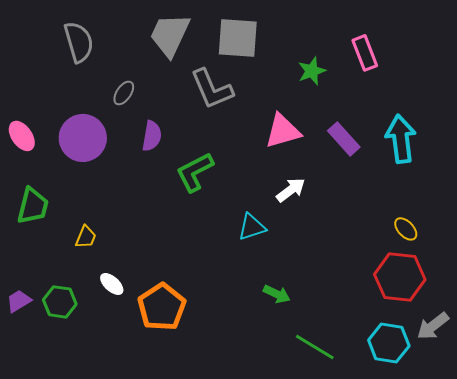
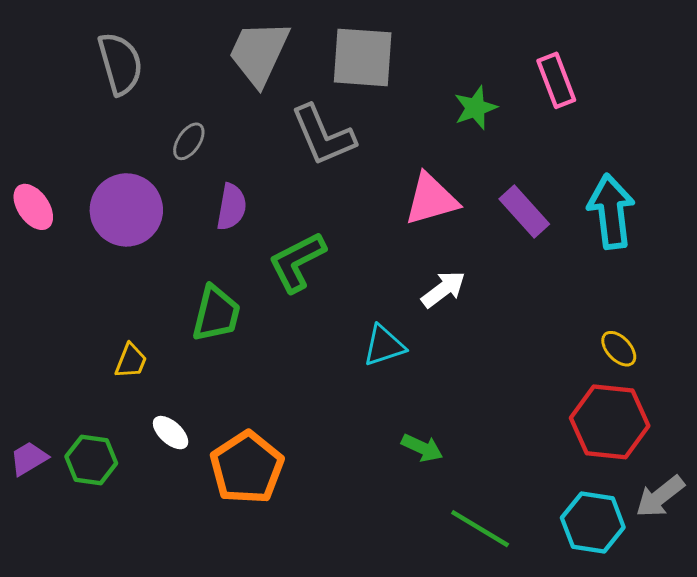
green trapezoid: (33, 206) -> (216, 314), moved

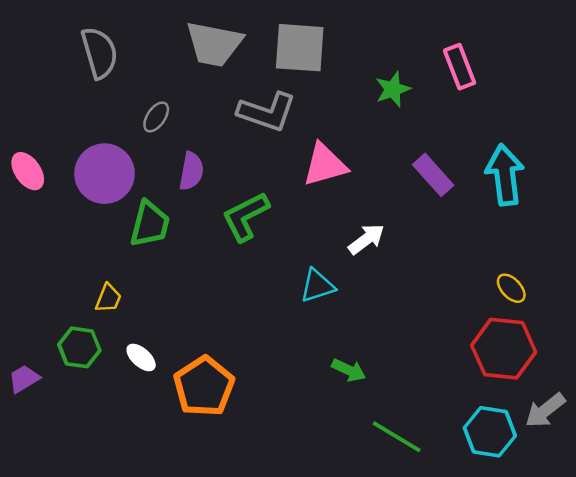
gray trapezoid: (259, 53) -> (214, 44), turned -104
gray L-shape: (323, 135) -> (267, 112), turned -48
pink triangle: (431, 199) -> (325, 165), moved
green trapezoid: (216, 314) -> (150, 224), moved
green hexagon: (91, 460) -> (79, 347), moved

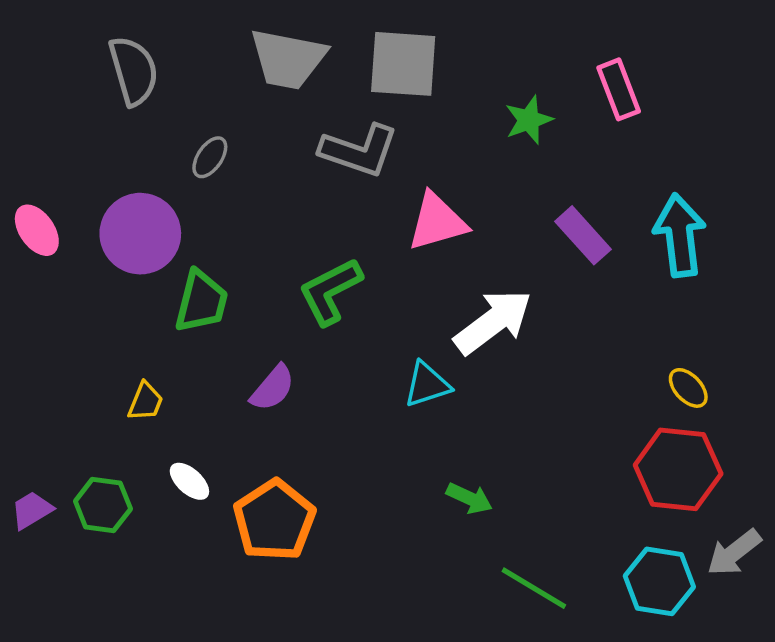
purple semicircle: (191, 171) -> (273, 388), moved, turned 30
white arrow: (366, 239) -> (493, 322), size x1.6
green hexagon: (79, 347) -> (103, 505), moved

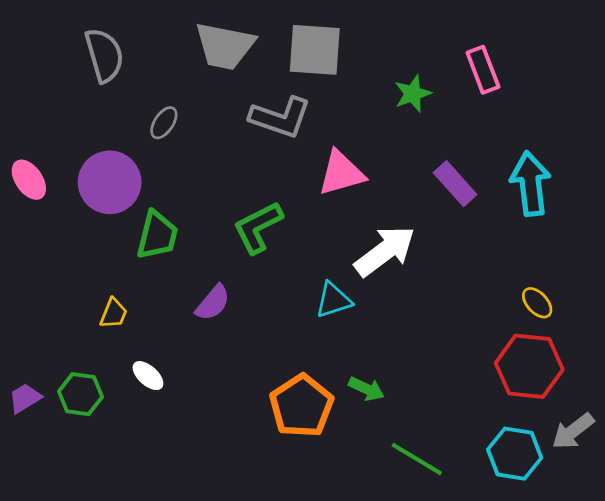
orange pentagon: (274, 520) -> (302, 406), moved

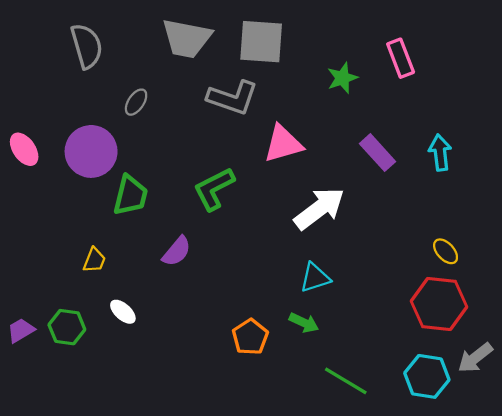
cyan arrow: (531, 184) -> (440, 153), size x0.7
cyan triangle: (333, 300) -> (315, 278), moved
orange pentagon: (302, 406) -> (250, 337), size x0.7

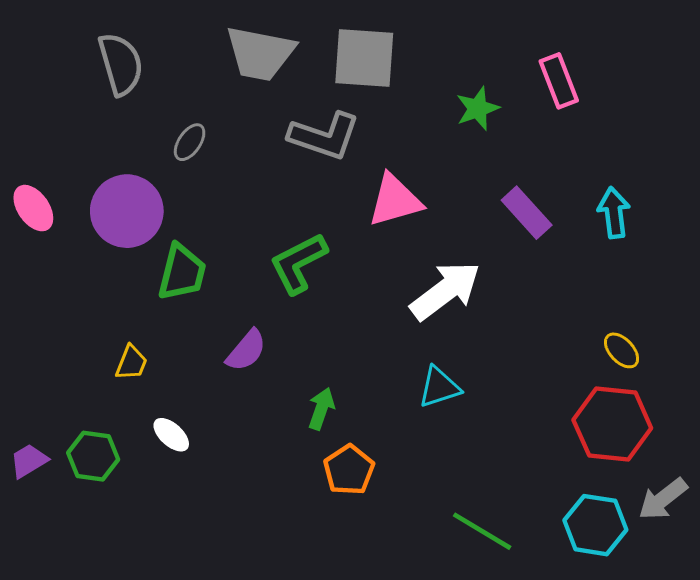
green arrow: (304, 323) -> (321, 409), moved, turned -96

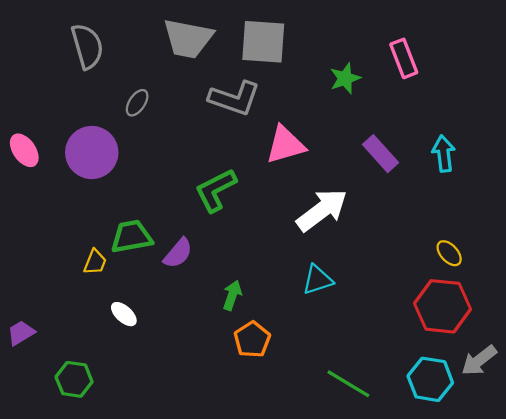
green trapezoid: (182, 272) -> (132, 237), moved, turned -114
green hexagon: (93, 456) -> (74, 379), moved

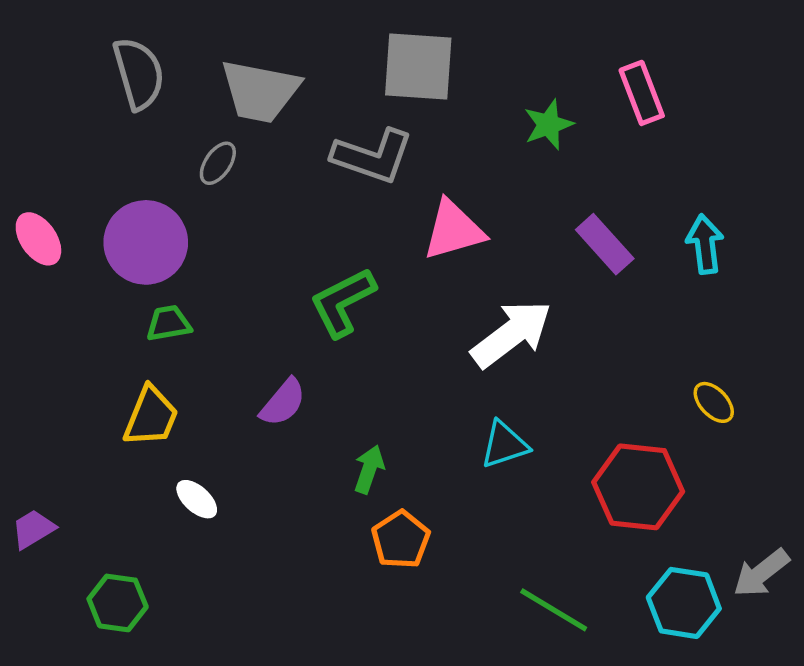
gray trapezoid: (188, 39) -> (260, 91), moved
green trapezoid: (132, 237) -> (169, 323), moved, size x0.7
yellow trapezoid: (95, 262) -> (151, 416), size x1.5
red hexagon: (443, 306) -> (638, 487), moved

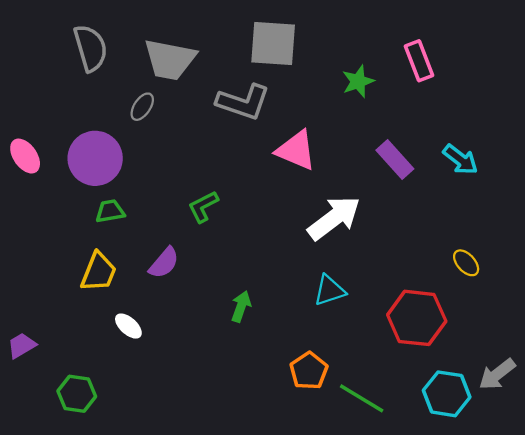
pink triangle: (453, 230) -> (296, 150), turned 39
cyan arrow: (705, 244) -> (460, 159), turned 135
green L-shape: (343, 302) -> (203, 207), moved, size x0.7
purple semicircle: (283, 402) -> (164, 263), moved
orange pentagon: (401, 540) -> (309, 371), moved

